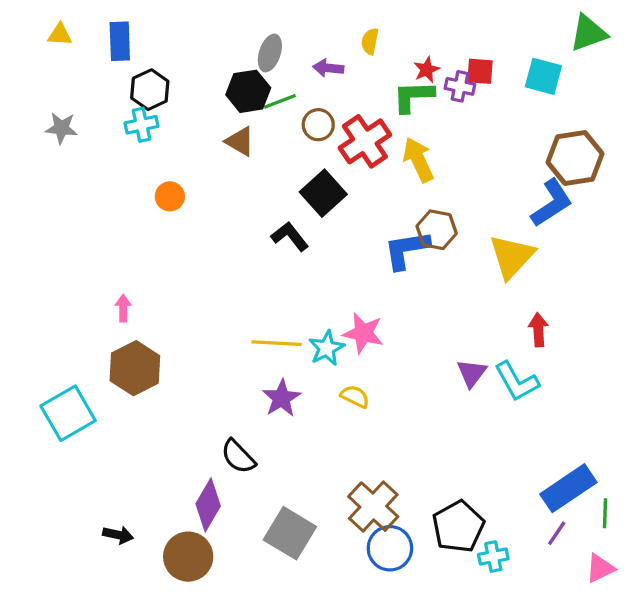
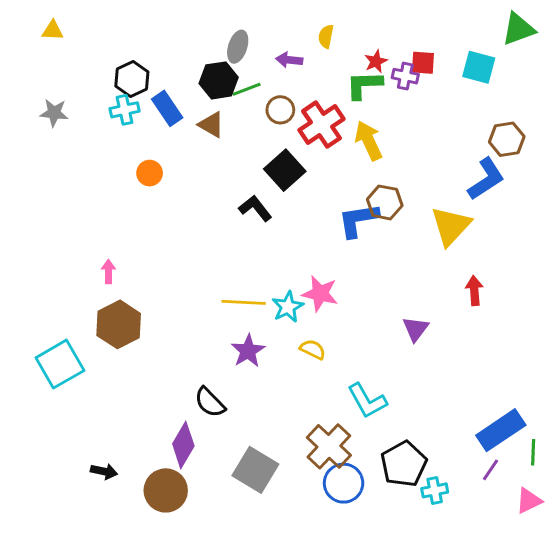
blue rectangle: (120, 41) -> (167, 108), moved, turned -32
brown hexagon: (575, 158) -> (507, 139), size x0.7
cyan L-shape: (517, 381) -> (367, 401), moved

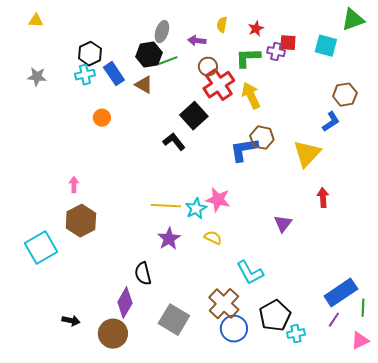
red star: (376, 61) -> (256, 29), moved
brown circle: (280, 110) -> (208, 67), moved
blue L-shape: (486, 179) -> (331, 122), size x0.7
black semicircle: (210, 402) -> (143, 274), turned 30

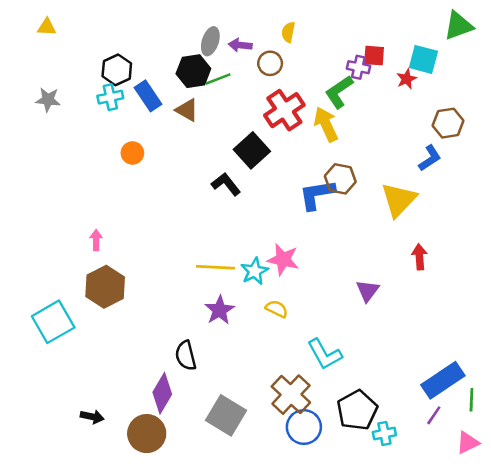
red star: (256, 29) -> (406, 79), moved
purple arrow: (197, 41) -> (240, 45), moved
green L-shape: (248, 58) -> (339, 92), moved, turned -32
brown circle: (208, 67) -> (270, 63), moved

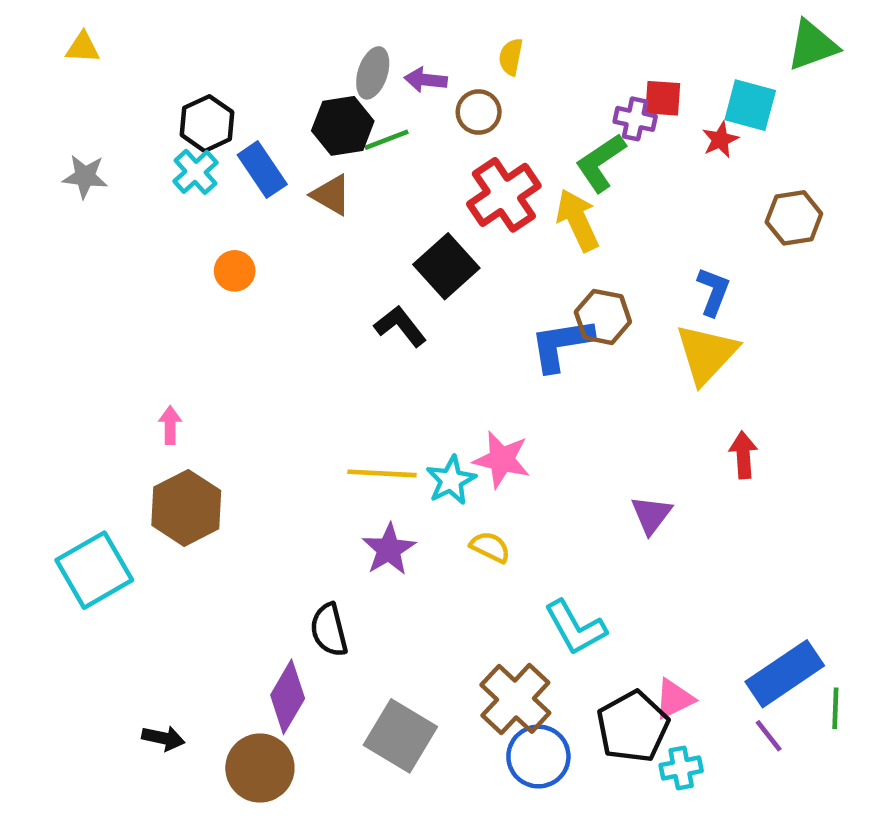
cyan cross: (110, 97) -> (195, 172), turned -30
blue L-shape: (430, 158) -> (713, 292), moved, turned -36
purple line: (434, 415) -> (769, 736), turned -72
pink triangle: (468, 443) -> (674, 699), moved

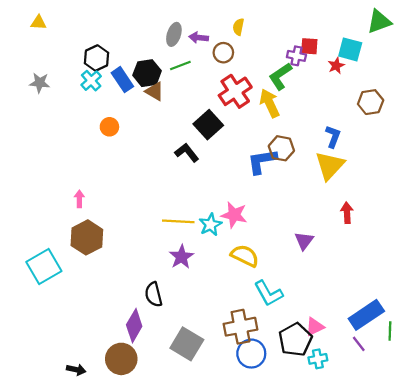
black hexagon: (343, 126) -> (147, 73), moved
yellow semicircle: (490, 547) -> (245, 256), moved, size x1.5
brown cross: (515, 699) -> (241, 327), turned 36
black arrow: (163, 738) -> (76, 370), moved

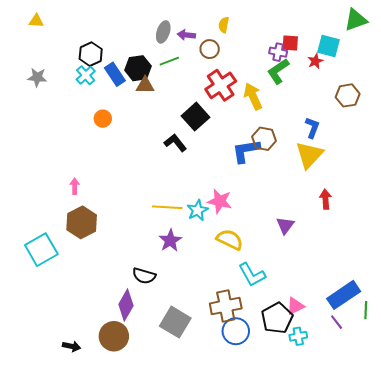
green L-shape: (280, 76) -> (278, 71), moved
brown triangle: (155, 91) -> (145, 85), turned -30
black semicircle: (154, 294) -> (144, 276), turned -60

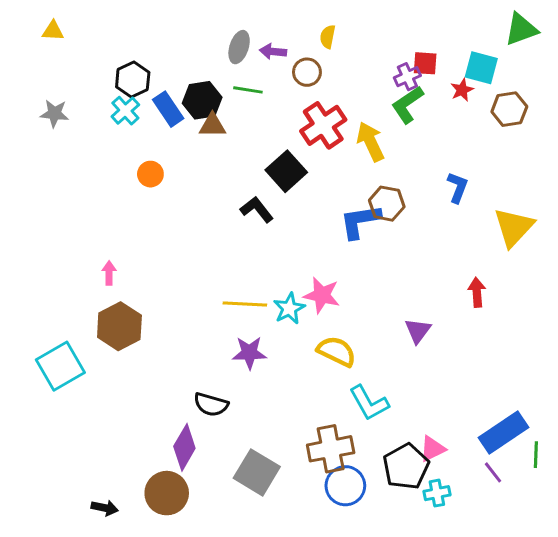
purple cross: (278, 52) -> (407, 77), turned -36
green line: (169, 61) -> (248, 90), turned 30
brown hexagon: (348, 95) -> (509, 109), moved
yellow triangle: (309, 155) -> (514, 227), moved
purple star: (170, 241) -> (249, 353), turned 30

